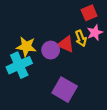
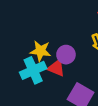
red triangle: (66, 44) -> (56, 68), moved

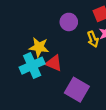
purple circle: (66, 55) -> (69, 22), moved

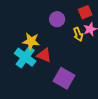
cyan cross: (32, 66) -> (25, 57), turned -30

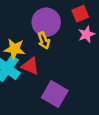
purple circle: (57, 19) -> (46, 22), size x1.5
yellow arrow: (78, 34) -> (44, 40), moved

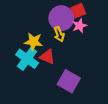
red square: (80, 14) -> (78, 11), moved
pink star: (86, 34) -> (79, 26), moved

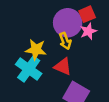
red triangle: (47, 57) -> (63, 67), moved

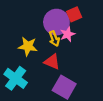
pink star: (88, 31) -> (67, 34), moved
cyan cross: (29, 69) -> (16, 78), moved

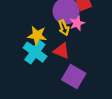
cyan cross: (16, 78) -> (35, 52), moved

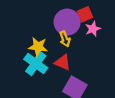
pink star: (77, 23) -> (93, 29), moved

